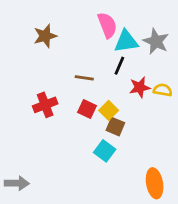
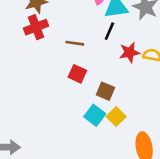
red cross: (45, 105) -> (36, 27), moved
yellow square: (109, 110) -> (116, 117), moved

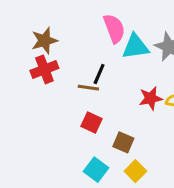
black line: (109, 31) -> (99, 74), moved
cyan square: (95, 115) -> (96, 170), moved

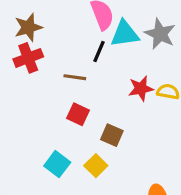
black line: (99, 74) -> (99, 51), moved
cyan square: (96, 170) -> (57, 164), moved
yellow square: (135, 171) -> (96, 166), moved

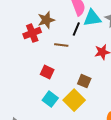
brown star: (28, 27) -> (46, 20), moved
red square: (78, 114) -> (47, 72), moved
yellow square: (96, 166) -> (74, 100), size x1.5

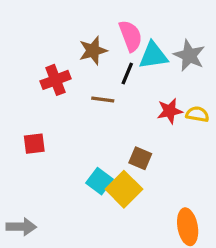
brown star: (46, 20) -> (93, 51), moved
red square: (47, 72) -> (34, 144), moved, turned -32
cyan square: (50, 99) -> (100, 181), moved

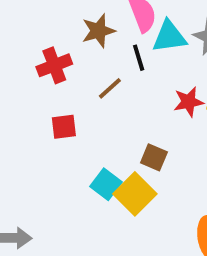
black line: (127, 73) -> (139, 58), turned -40
brown line: (103, 100) -> (110, 88), turned -50
red square: (34, 144) -> (64, 127), moved

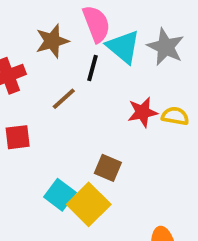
cyan triangle: (169, 37) -> (123, 47), turned 48
black line: (139, 58) -> (93, 68), turned 32

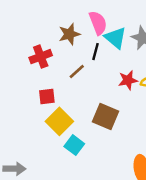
brown square: (108, 168) -> (105, 116), size x1.5
cyan square: (60, 195) -> (74, 145), moved
yellow square: (89, 204) -> (59, 121), moved

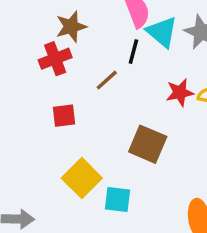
brown star: (69, 34) -> (71, 27), moved
yellow square: (59, 121) -> (82, 178), moved
cyan square: (74, 145) -> (117, 199), moved, turned -30

